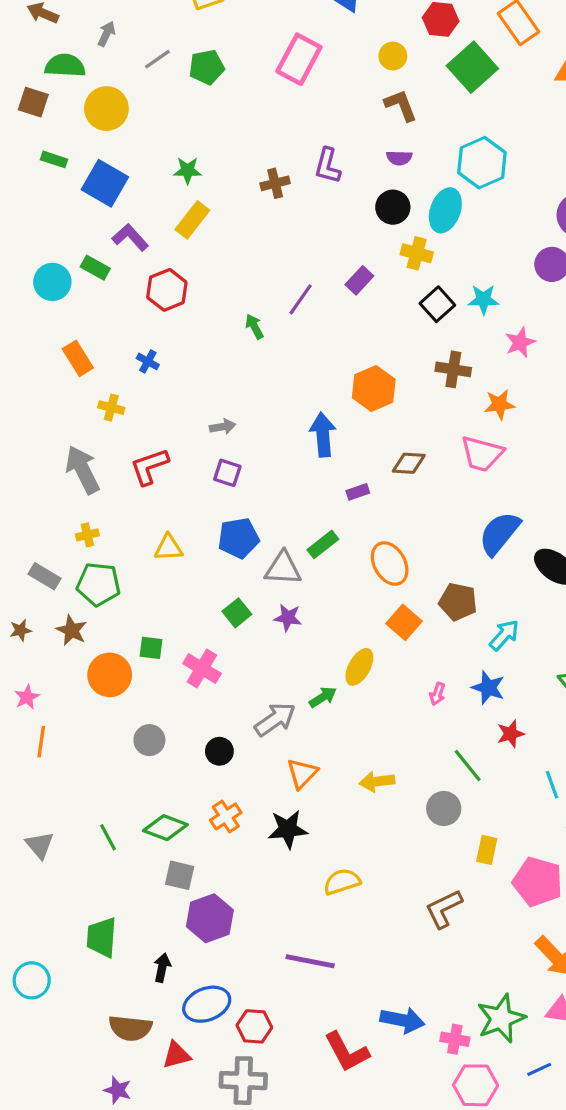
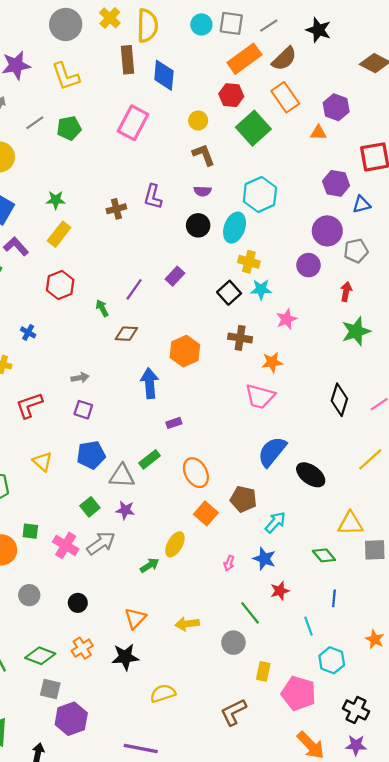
yellow cross: (417, 253) -> (249, 262), moved
red hexagon: (167, 290) -> (60, 285), moved
brown diamond: (409, 463) -> (126, 334), moved
yellow triangle: (169, 548) -> (42, 462), turned 45
gray arrow: (275, 719) -> (101, 543), moved

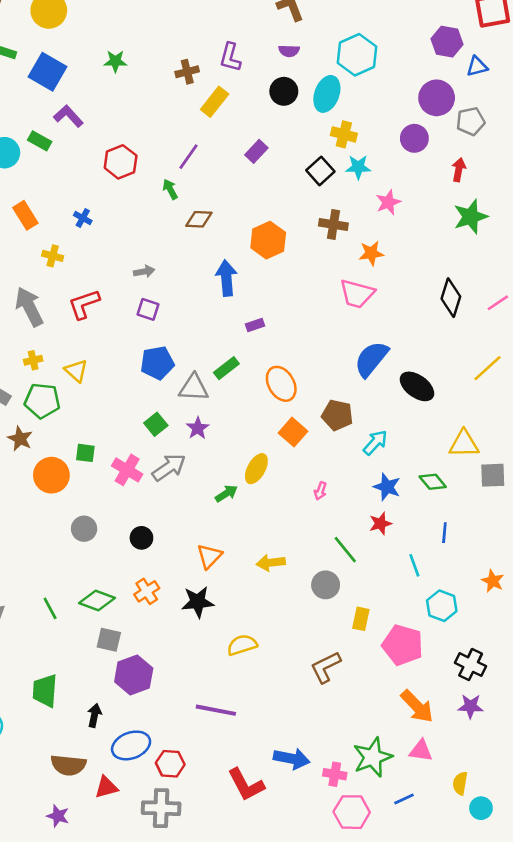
yellow rectangle: (59, 234) -> (215, 102), moved
purple line: (134, 289) -> (188, 157), moved
yellow triangle: (42, 462) -> (76, 371), moved
purple star: (125, 510) -> (198, 428), turned 30
blue star: (264, 559) -> (387, 487), moved

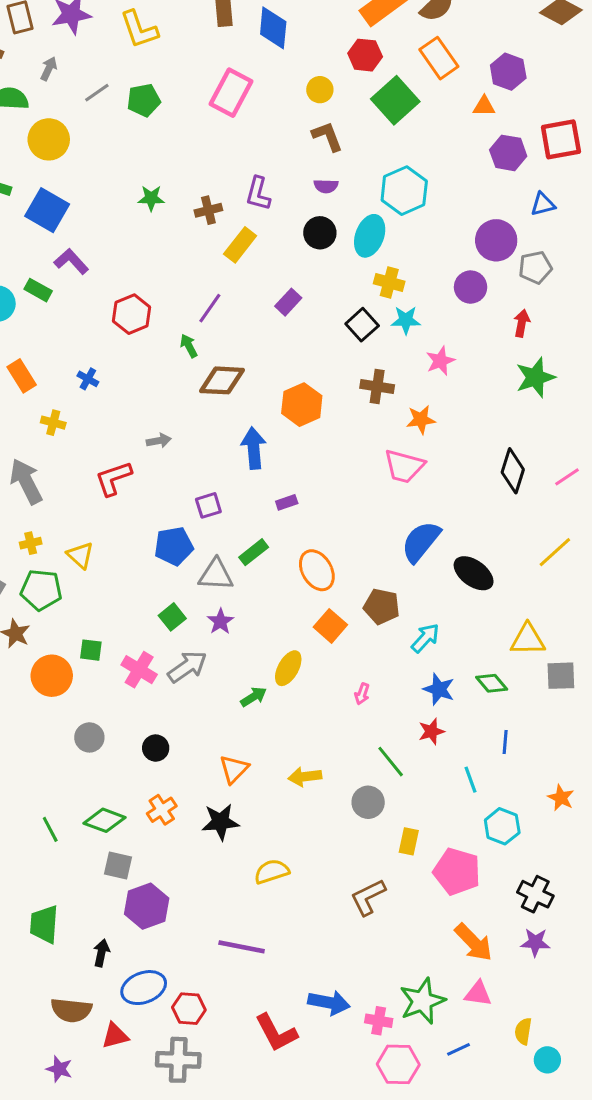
purple hexagon: (447, 42) -> (508, 153), moved
green star: (115, 61) -> (151, 198), moved
brown diamond: (199, 219) -> (222, 380), size x1.4
red L-shape: (84, 304) -> (113, 478), moved
purple square: (148, 309) -> (208, 505), moved, turned -35

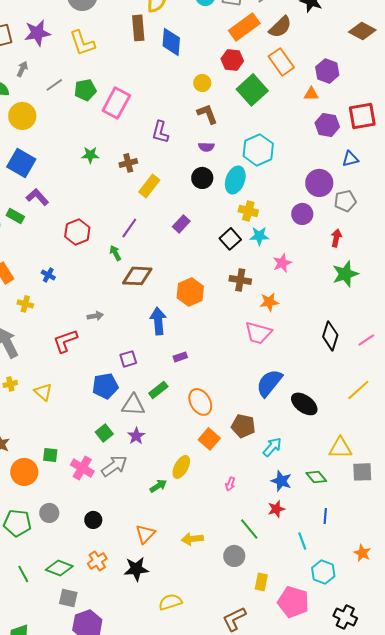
pink rectangle: (231, 93) -> (116, 103), moved
purple L-shape: (258, 194) -> (160, 132), moved
green pentagon: (41, 590) -> (17, 523), moved

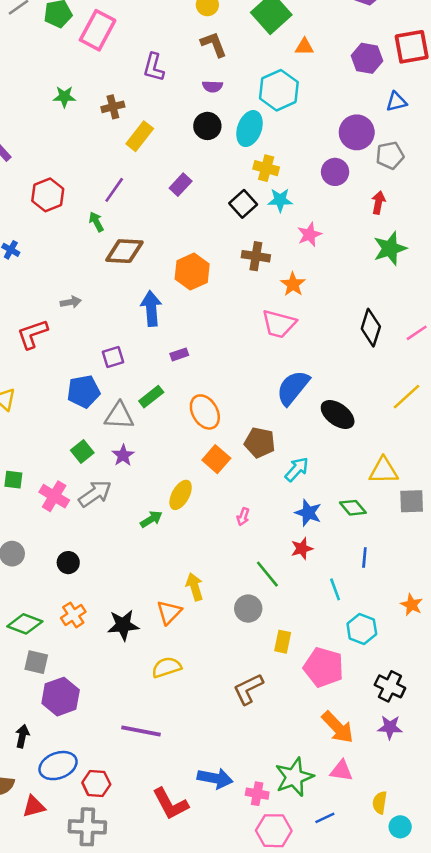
orange triangle: (311, 94) -> (304, 47), moved
orange star: (269, 302) -> (293, 284), turned -30
orange triangle: (145, 534) -> (169, 612), moved
yellow arrow: (192, 539) -> (195, 587), turned 80

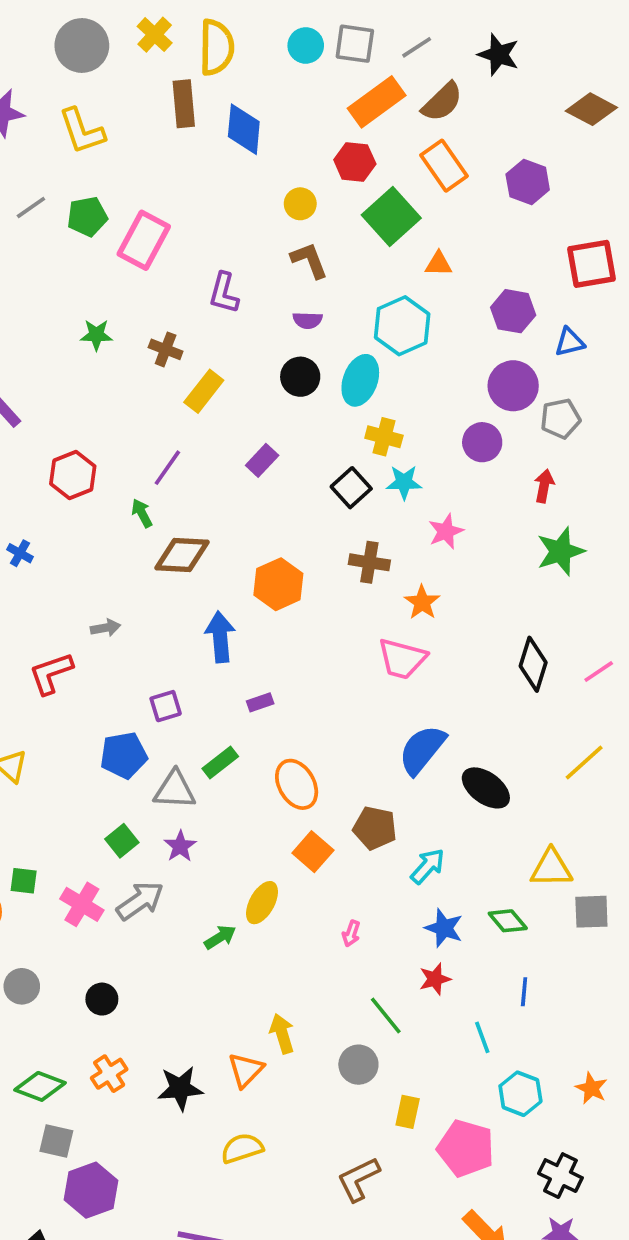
purple hexagon: (367, 58) -> (513, 311), moved
brown cross: (113, 107) -> (166, 349), turned 35
orange star: (412, 605) -> (591, 1088), moved

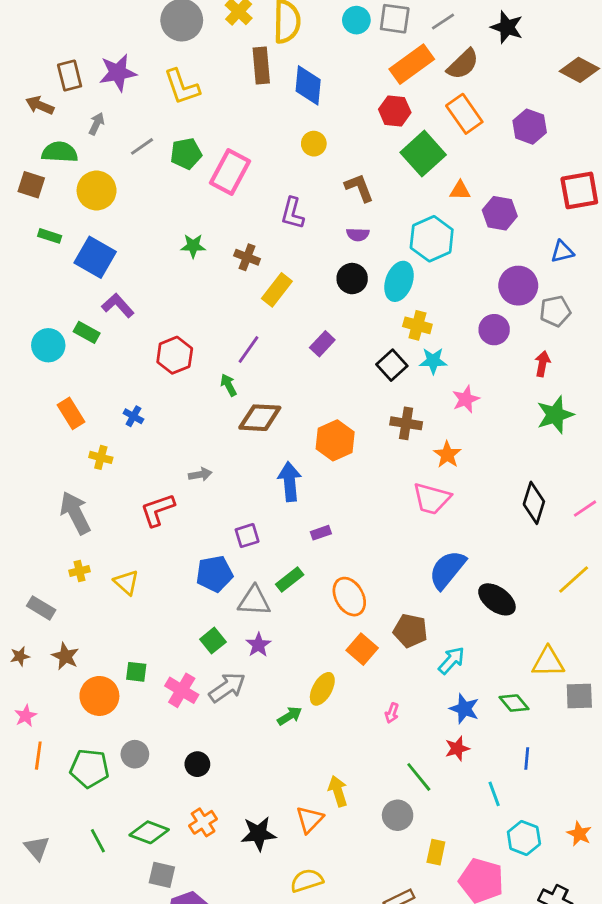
yellow circle: (300, 204) -> (314, 144), moved
purple hexagon: (513, 311) -> (500, 213), moved

